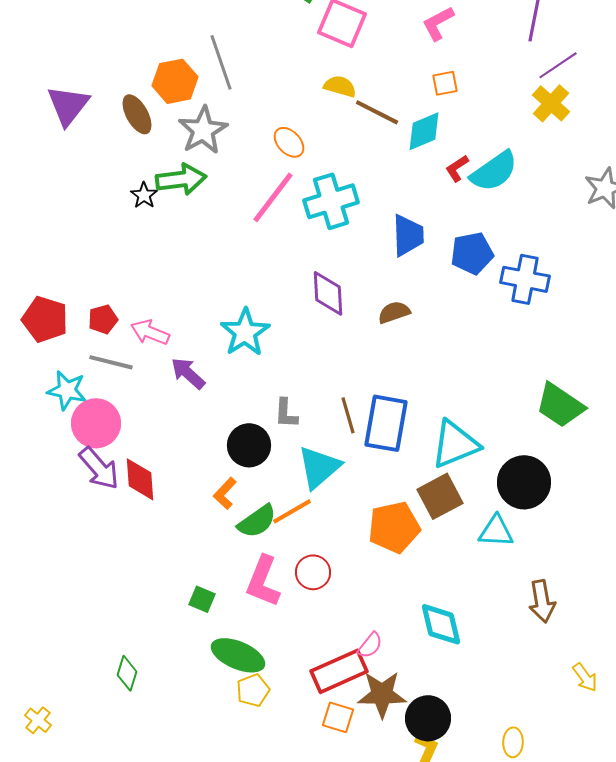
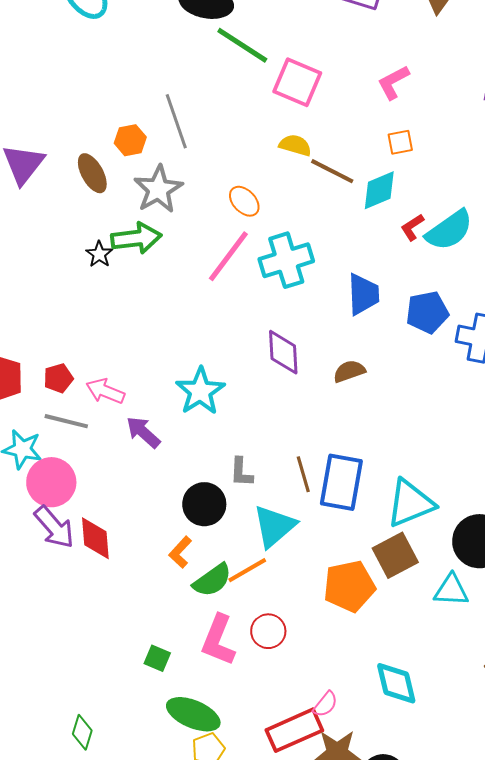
orange hexagon: (175, 81) -> (130, 140), size x0.7

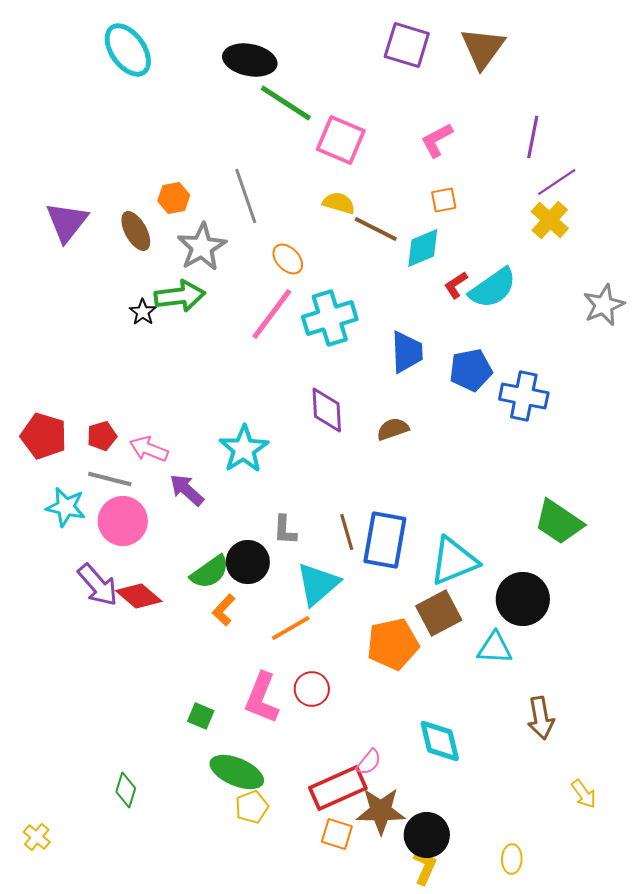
gray line: (176, 121) -> (246, 196), moved
pink circle: (51, 482) -> (123, 521), moved
red diamond: (95, 538) -> (139, 596), turned -45
green semicircle: (212, 580) -> (210, 572), moved

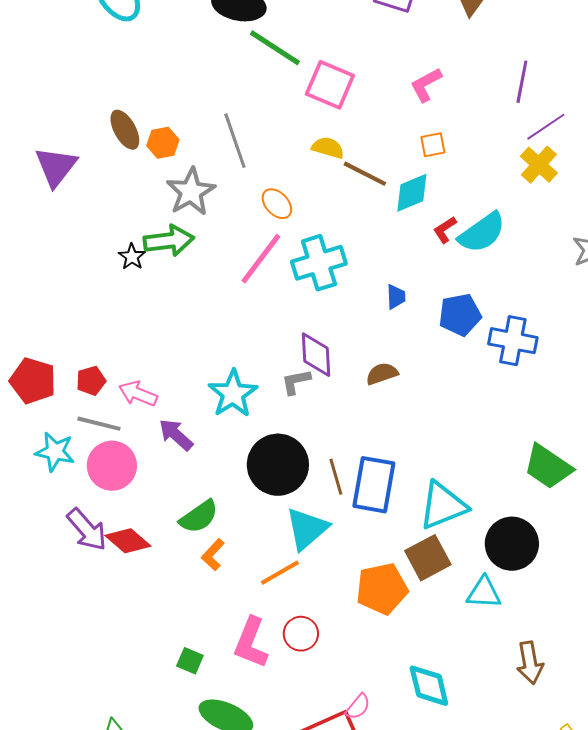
brown ellipse: (136, 231) -> (125, 130), moved
blue trapezoid: (407, 352) -> (396, 297), size x0.6
gray L-shape: (285, 530) -> (296, 382), moved, turned 76
black circle: (248, 562) -> (278, 465), moved, size x1.4

